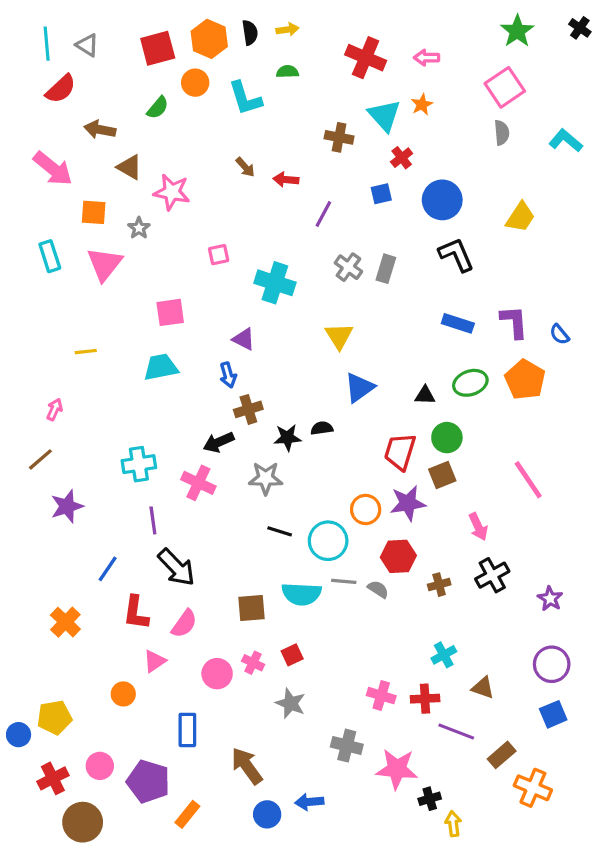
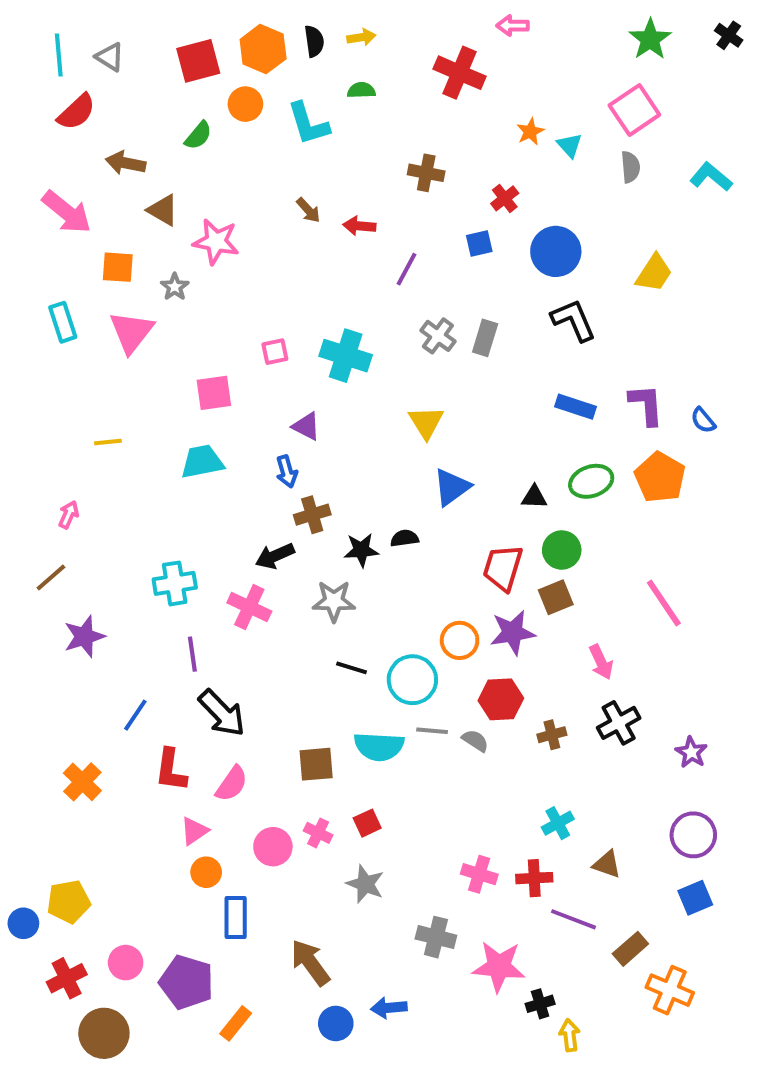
pink arrow: (427, 58) -> (513, 26), moved
cyan triangle: (384, 115) -> (570, 145), moved, size x0.6
pink square: (219, 255) -> (275, 352), moved
orange circle: (123, 694) -> (206, 872), moved

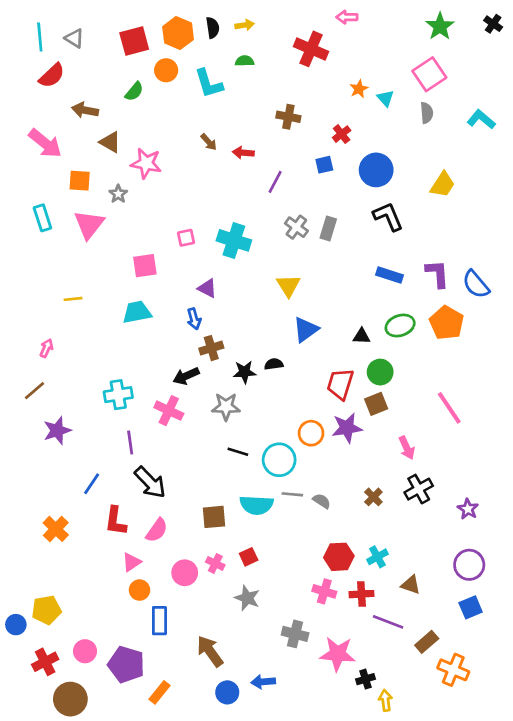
blue semicircle: (703, 420) -> (476, 284), size x1.6
red hexagon: (501, 699) -> (339, 557), moved
brown cross: (552, 735) -> (373, 497), turned -30

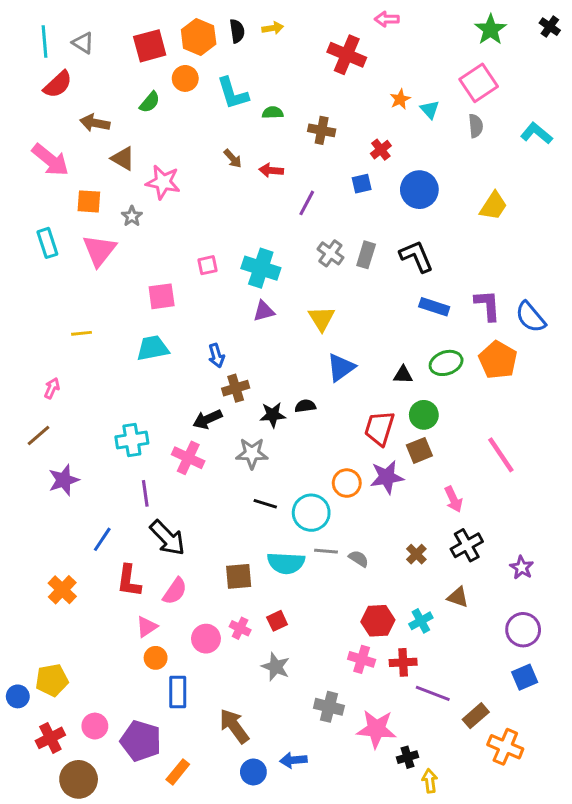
green semicircle: (245, 61) -> (273, 113), moved
black L-shape: (388, 216) -> (416, 256), moved
purple triangle: (207, 288) -> (264, 311), moved, turned -42
brown triangle: (411, 585) -> (458, 597), moved

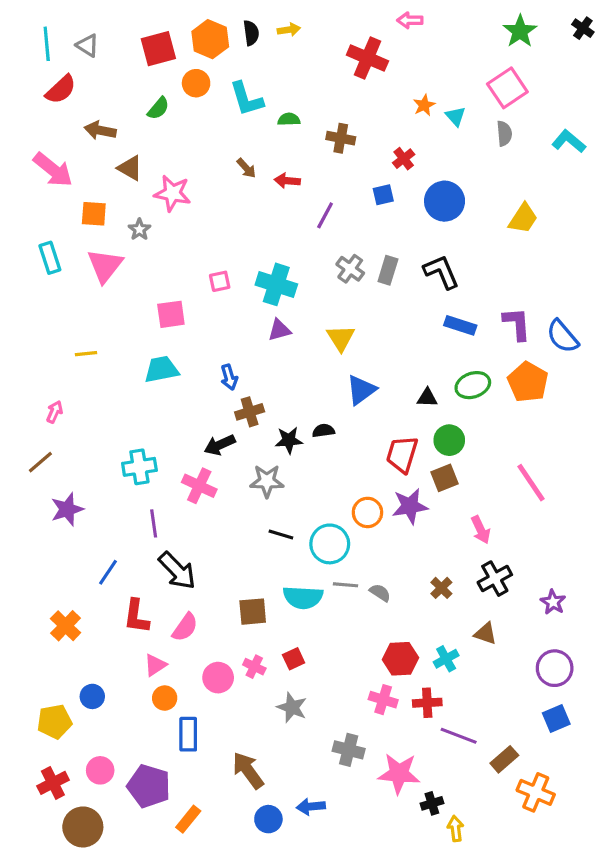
blue circle: (18, 696) -> (92, 696), moved

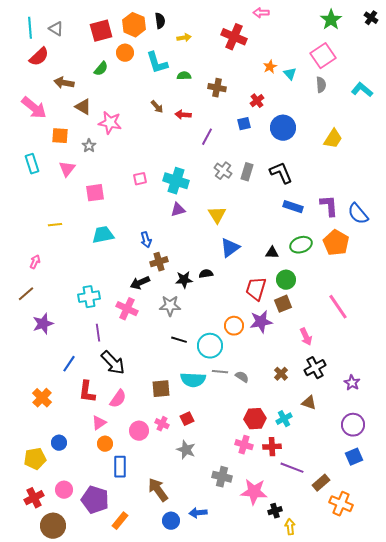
yellow arrow: (289, 30) -> (184, 38), moved
pink triangle: (105, 266) -> (67, 169), size x0.7
pink square: (171, 314) -> (95, 193), moved

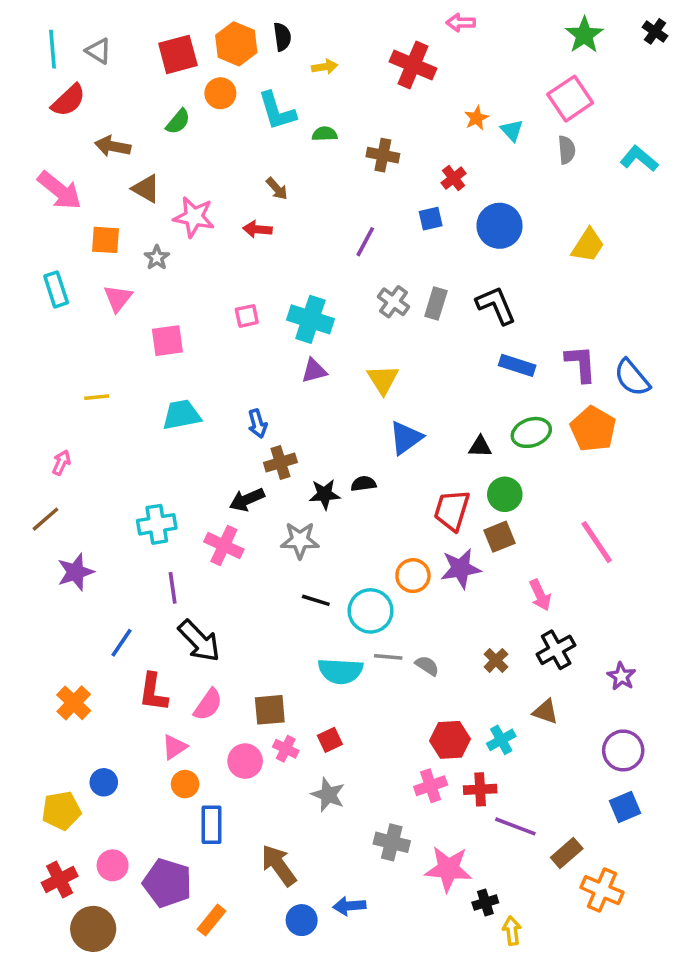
red arrow: (183, 115) -> (257, 229), moved
brown square: (161, 389) -> (270, 710), moved
pink cross: (244, 445) -> (431, 786), turned -36

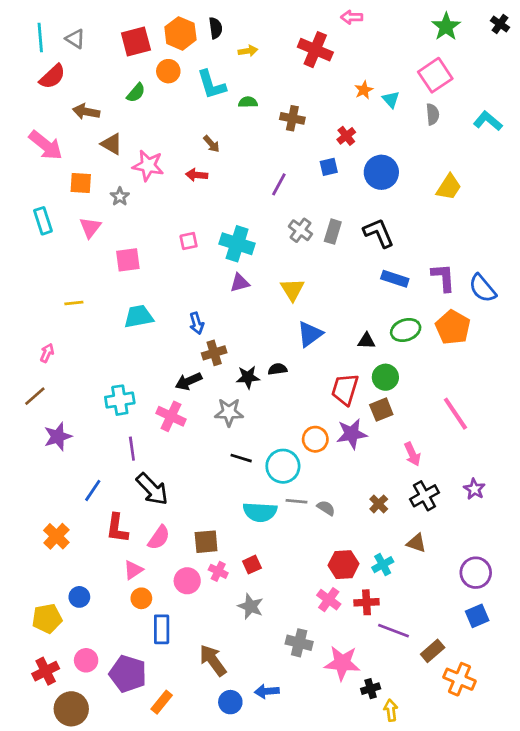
purple star: (621, 676) -> (474, 489), moved
pink cross: (431, 786) -> (329, 600), turned -35

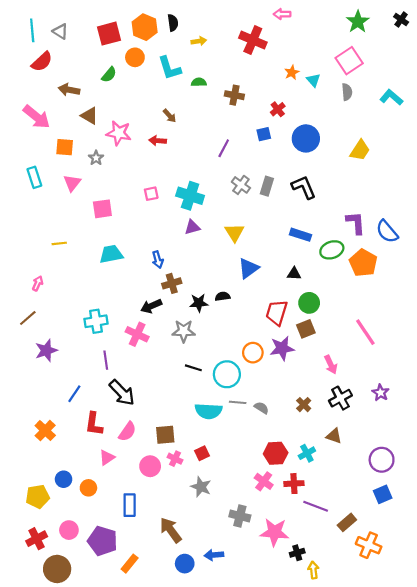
blue rectangle: (395, 279) -> (300, 235), moved
green ellipse: (406, 330) -> (332, 250), moved
orange circle: (141, 598) -> (88, 488), moved

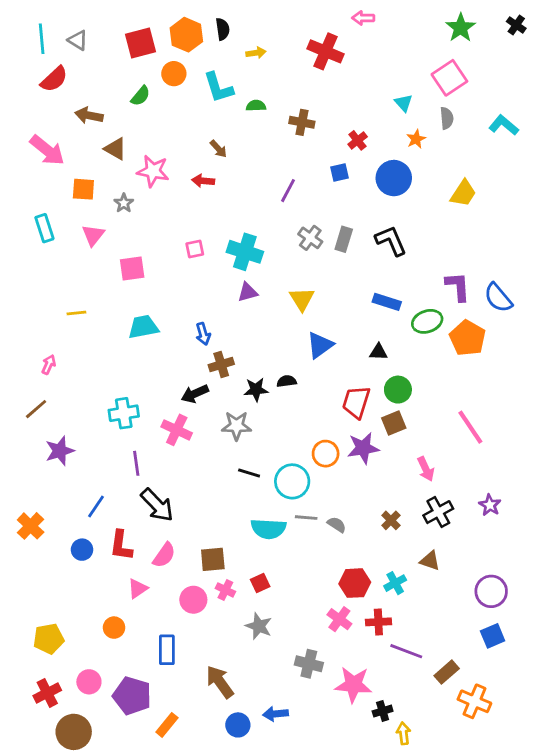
orange star: (292, 72) -> (416, 139), moved
orange cross: (45, 431) -> (31, 526), moved
blue circle: (64, 479) -> (82, 550), moved

